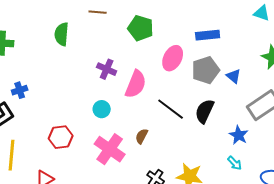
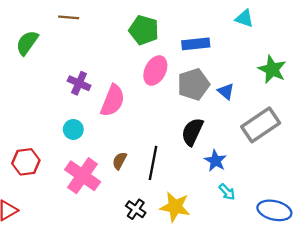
cyan triangle: (262, 13) -> (244, 18), moved
green pentagon: (141, 28) -> (144, 30), moved
green semicircle: (62, 34) -> (27, 43), turned 30
black line: (171, 109) -> (153, 163), moved, turned 64
blue star: (239, 135) -> (215, 161), moved

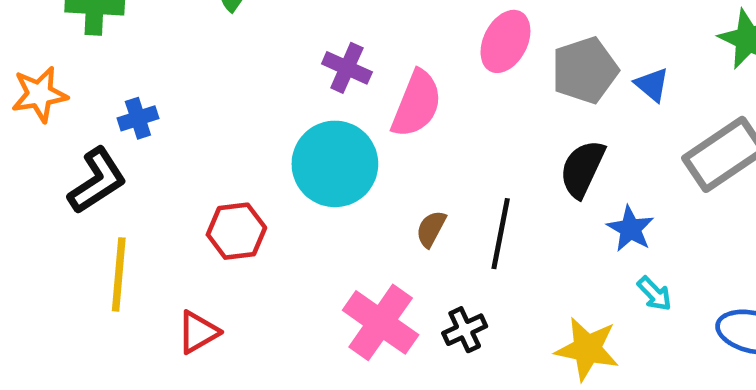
cyan circle: (73, 129) -> (335, 164), size x2.0
pink cross: (83, 176) -> (381, 322), moved
yellow star: (175, 207) -> (587, 349), moved
black cross: (136, 209) -> (465, 330), turned 30

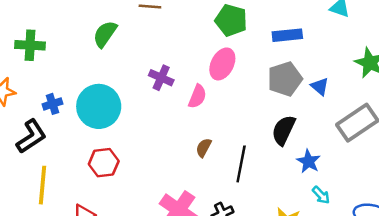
pink ellipse: (505, 41) -> (222, 64), moved
pink semicircle: (417, 104) -> (197, 96), size x0.7
cyan circle: (335, 164) -> (99, 106), moved
brown semicircle: (431, 229) -> (204, 148), moved

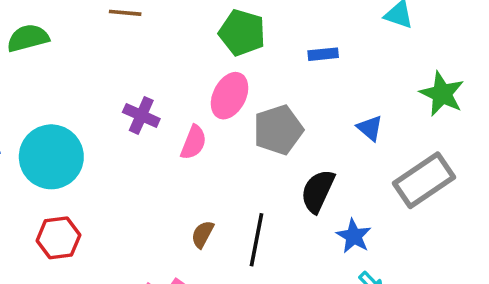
green semicircle: (105, 34) -> (28, 38), moved, turned 40
blue rectangle: (287, 35) -> (323, 54), size x0.7
gray pentagon: (285, 79) -> (278, 130), moved
brown semicircle: (204, 148) -> (203, 234), moved

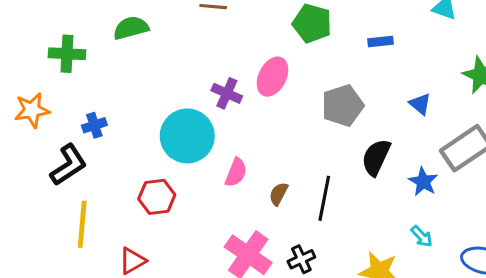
pink ellipse: (230, 96) -> (272, 77), moved
pink semicircle: (194, 142) -> (236, 172), moved
cyan circle: (51, 157) -> (187, 136), moved
blue star: (354, 236) -> (423, 182), moved

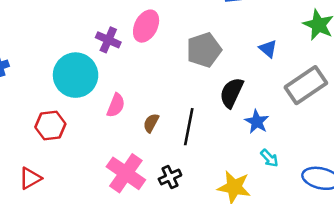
blue star: (423, 182) -> (257, 122), moved

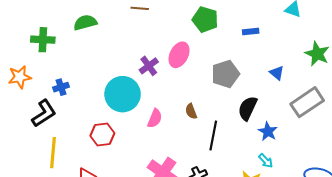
purple cross: (108, 40) -> (149, 66), turned 30
brown semicircle: (151, 123) -> (191, 111), moved, turned -49
cyan arrow: (269, 158) -> (266, 161), moved

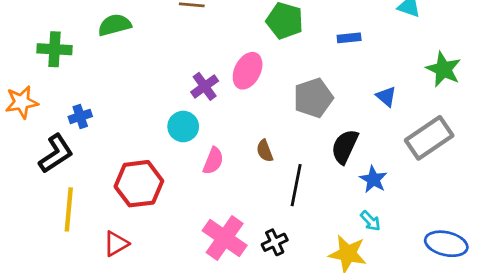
cyan circle: (123, 94) -> (183, 126), moved, size x0.6
red hexagon: (102, 134) -> (139, 184), size x1.4

